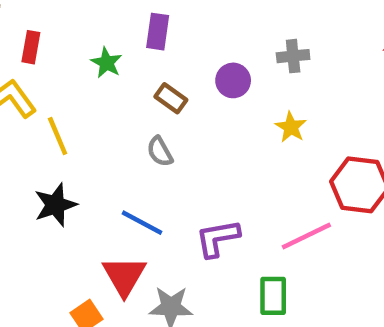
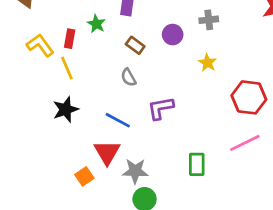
red rectangle: (31, 47) -> (70, 39), moved
pink line: (306, 236) -> (245, 143), moved
purple L-shape: (218, 238) -> (161, 108), moved

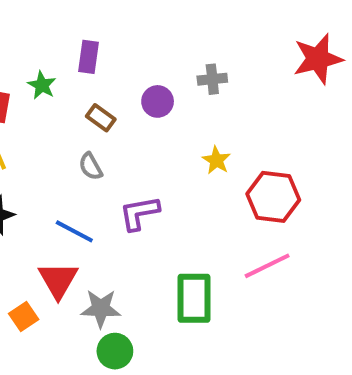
yellow star: (207, 63) -> (216, 160), moved
green rectangle: (197, 164) -> (194, 298), size x1.4

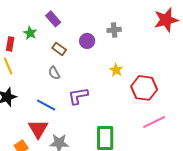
purple rectangle: (89, 57) -> (53, 19), turned -49
pink line: (267, 266) -> (154, 122), moved

